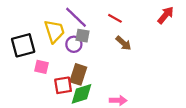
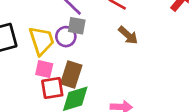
yellow trapezoid: (54, 31) -> (42, 41), moved
pink square: (41, 67) -> (44, 69), moved

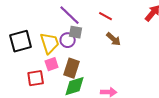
pink square: (44, 69) -> (52, 64), turned -32
red square: (52, 88) -> (36, 78), moved

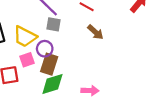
purple circle: (68, 40) -> (45, 49), moved
yellow trapezoid: (50, 43) -> (25, 37), turned 135

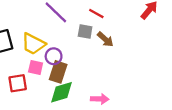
gray square: (54, 24) -> (85, 31), moved
pink square: (27, 60) -> (36, 67), turned 32

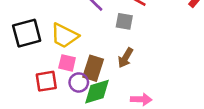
brown arrow: (105, 39) -> (126, 58), moved, turned 78
purple circle: (54, 56) -> (79, 82), moved

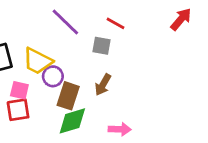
pink square: (67, 63) -> (19, 90), moved
purple circle: (79, 82) -> (53, 76), moved

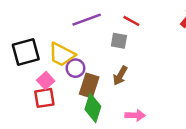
purple line: (65, 22) -> (87, 20), turned -64
pink square: (19, 90) -> (46, 81), turned 35
green diamond: (72, 121) -> (93, 108), turned -56

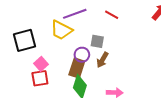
gray square: (119, 41) -> (97, 41), moved
yellow trapezoid: (62, 54) -> (61, 30), moved
purple circle: (75, 68) -> (82, 55), moved

